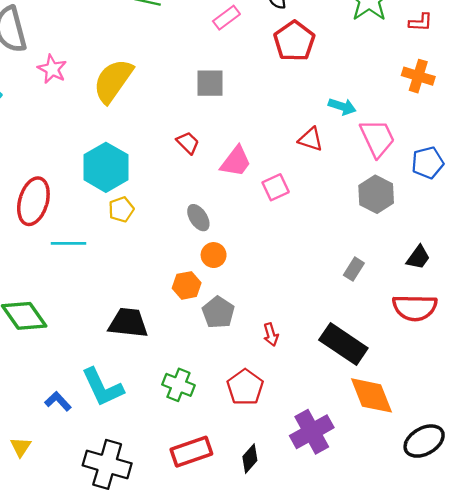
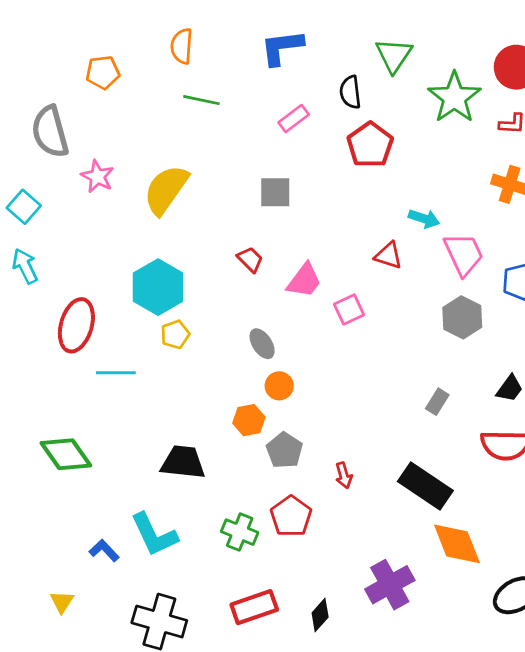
red pentagon: (245, 387) -> (291, 516), moved

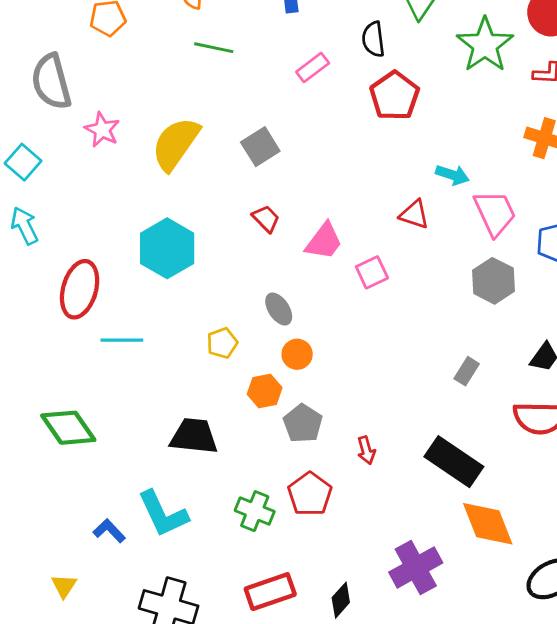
gray square: (275, 192) -> (260, 147), moved, turned -32
yellow pentagon: (175, 334) -> (222, 343), moved

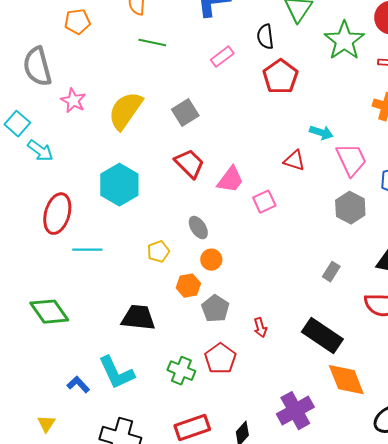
red trapezoid: (266, 219) -> (189, 164), size x1.5
cyan arrow: (24, 226) -> (40, 151), moved, turned 152

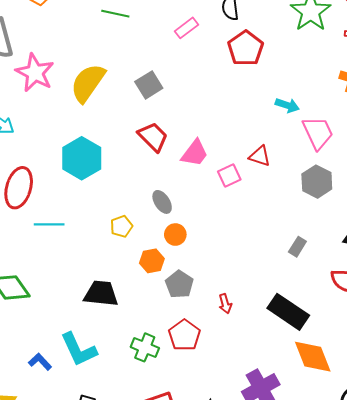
pink star: (73, 101) -> (35, 73), size x1.5
red triangle: (294, 161) -> (260, 156), moved

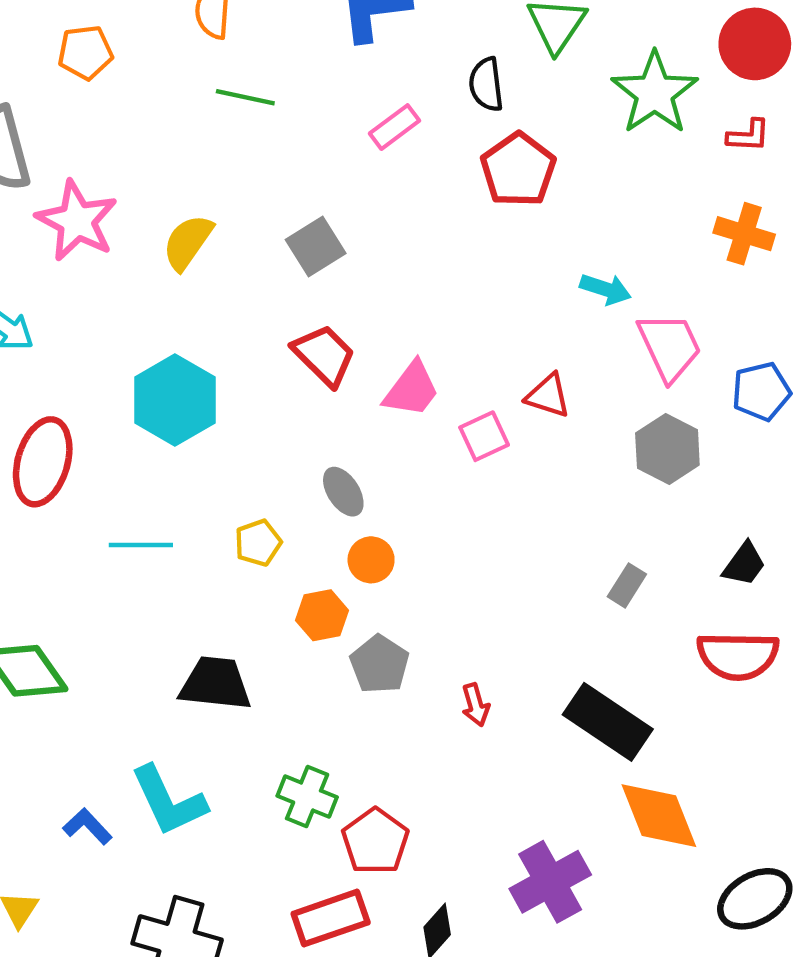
yellow semicircle: (88, 83) -> (188, 242), size x0.7
cyan line: (49, 224) -> (141, 545), moved
red pentagon: (184, 335) -> (375, 841), moved

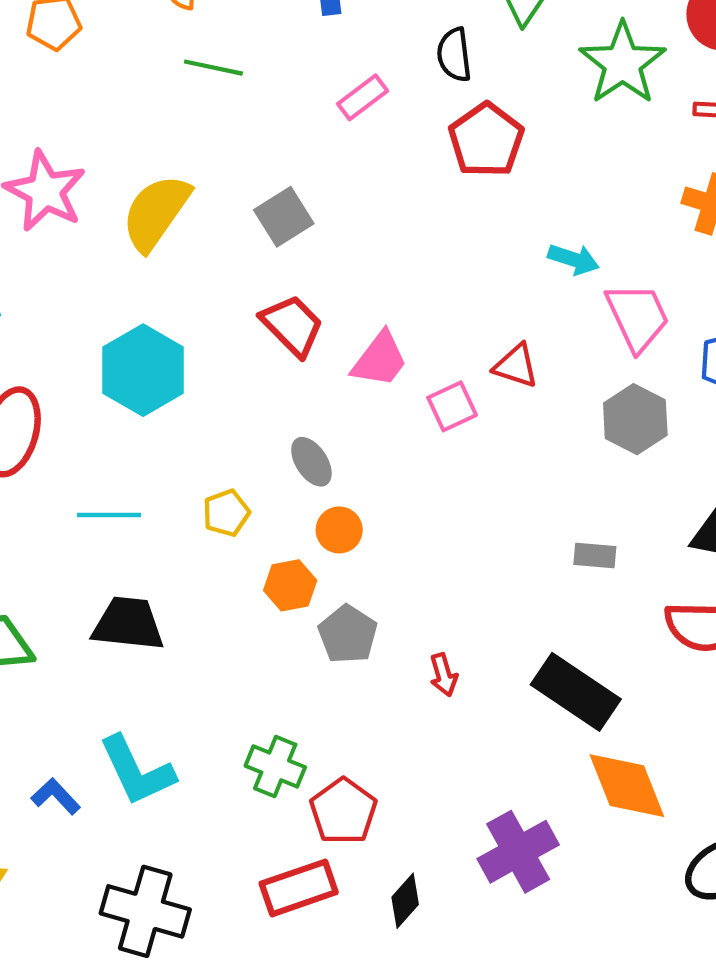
yellow semicircle: (188, 242) -> (156, 212), size x1.4
gray rectangle: (627, 585) -> (595, 556), turned 63
black trapezoid: (215, 684) -> (128, 624), moved

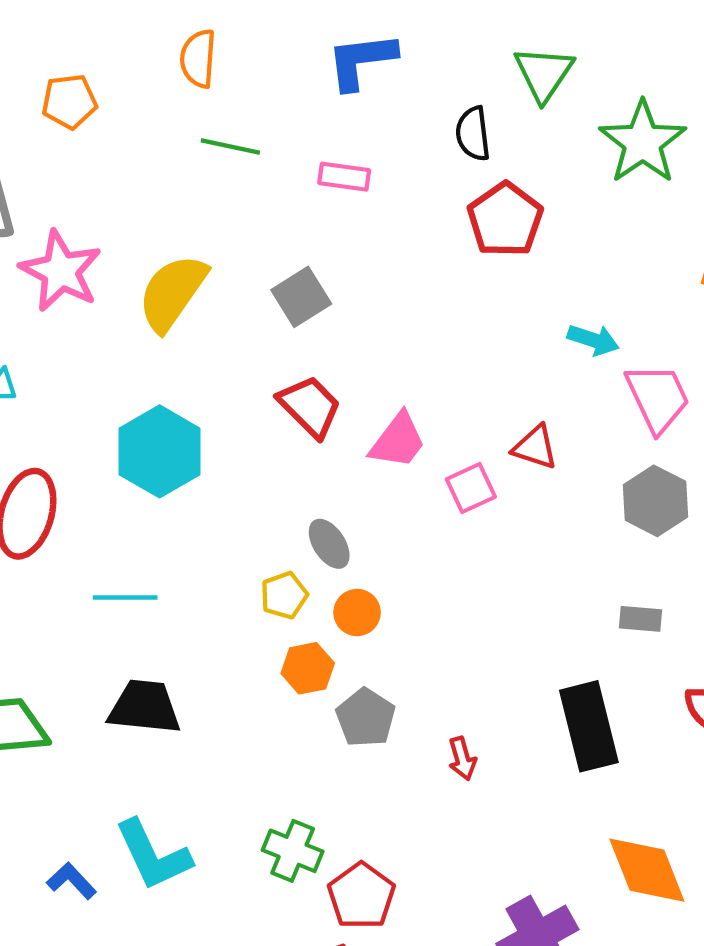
pink rectangle: (363, 97) -> (344, 177), moved, turned 45
yellow pentagon: (226, 513) -> (284, 595), moved
gray rectangle: (595, 556) -> (640, 619), moved
black rectangle: (576, 692) -> (589, 726), moved, turned 42

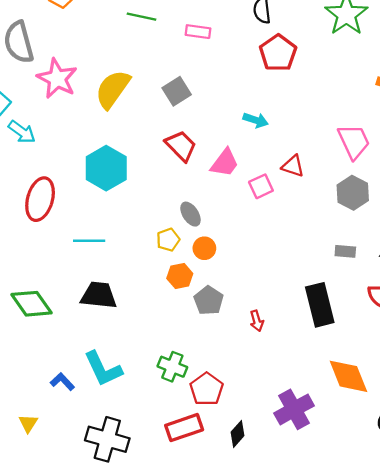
cyan arrow: (593, 340) -> (256, 120), moved

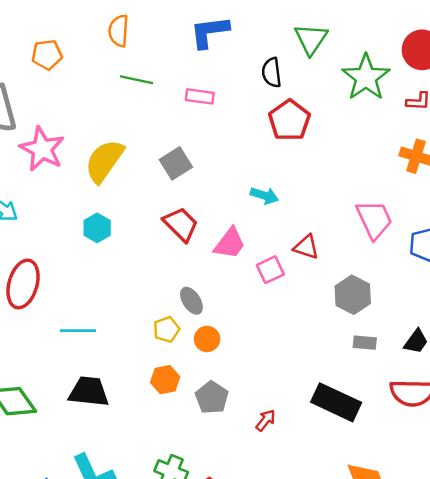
cyan hexagon: (106, 168) -> (97, 228), moved, size x0.6
gray hexagon: (353, 193) -> (353, 295), moved
orange hexagon: (180, 276) -> (165, 380), moved
black rectangle: (320, 305) -> (336, 402), turned -51
red arrow: (257, 321) -> (266, 420), turned -126

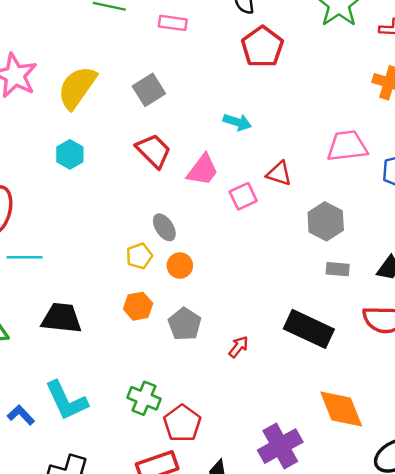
pink trapezoid: (374, 219) -> (347, 146), turned -72
cyan line: (78, 331) -> (24, 257), moved

